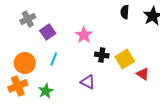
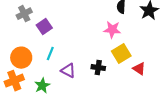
pink star: (84, 35) -> (112, 30), moved, turned -30
black cross: (102, 55) -> (98, 68), moved
purple triangle: (88, 82) -> (68, 71), moved

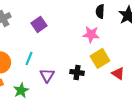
purple square: (44, 27) -> (39, 24), moved
purple triangle: (68, 71) -> (47, 75), turned 35

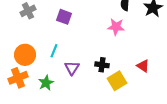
purple square: (39, 24) -> (64, 17), turned -35
yellow square: (100, 58) -> (117, 81), moved

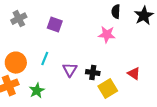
purple triangle: (72, 68) -> (70, 70), moved

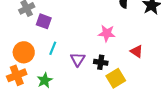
purple square: (55, 25) -> (44, 21), moved
pink star: (107, 35) -> (107, 33), moved
red triangle: (134, 74) -> (137, 51), moved

